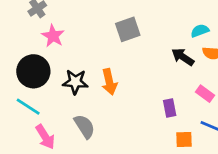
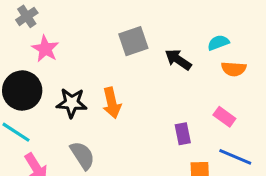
black arrow: (183, 57) -> (178, 60), moved

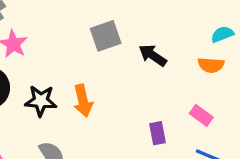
cyan semicircle: (218, 43) -> (222, 34), moved

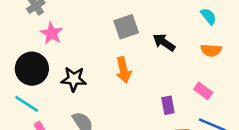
cyan semicircle: (222, 34) -> (208, 16), moved, turned 72
orange arrow: (83, 101) -> (123, 70), moved

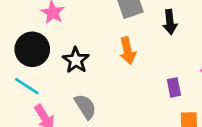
black arrow: (164, 42) -> (170, 22), turned -130
black star: (74, 79) -> (76, 60), turned 30

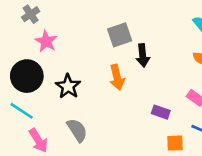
black arrow: (170, 22) -> (143, 55), moved
purple rectangle: (174, 87) -> (161, 112), turned -60

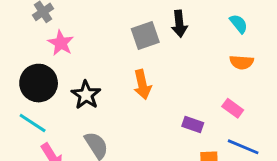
black arrow: (143, 55) -> (179, 24), moved

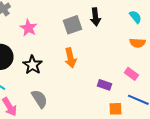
pink star: (61, 43) -> (28, 28), moved

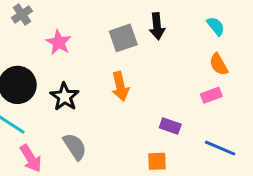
orange semicircle: (137, 43) -> (219, 64), turned 56
pink rectangle: (131, 74) -> (211, 95), moved, turned -56
orange square: (115, 109) -> (157, 161), moved

